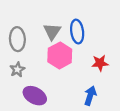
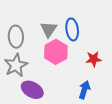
gray star: (17, 70) -> (16, 65), size x1.6

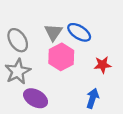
blue ellipse: (72, 29) -> (79, 32), turned -50
gray ellipse: (16, 37) -> (18, 40), turned -30

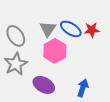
red star: (103, 65) -> (92, 30), moved
purple ellipse: (36, 98) -> (44, 85), moved

